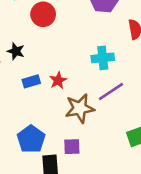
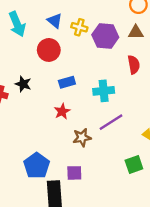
blue rectangle: (31, 81) -> (67, 82), moved
brown star: (80, 108) -> (82, 138), size x0.7

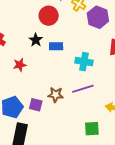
black star: (23, 84) -> (36, 40), moved
red star: (62, 111) -> (20, 65), moved
purple square: (74, 173) -> (36, 105), moved

